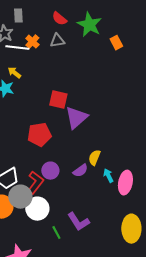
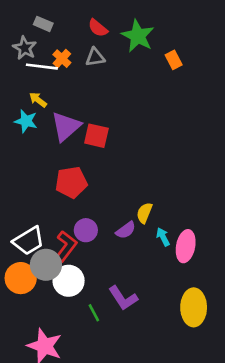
gray rectangle: (18, 16) -> (43, 24), turned -64
purple triangle: (76, 118) -> (66, 126), moved

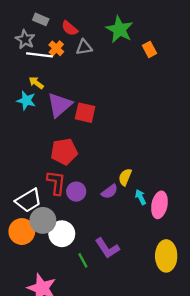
red semicircle: (98, 28) -> (70, 28), moved
red L-shape: (66, 246) -> (56, 183), moved, turned -30

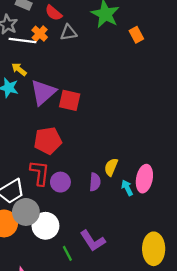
purple semicircle: (110, 192) -> (95, 182), turned -49
pink ellipse: (159, 205) -> (144, 179), moved

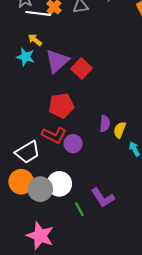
red square: (70, 100) -> (82, 68), turned 30
red L-shape: (40, 173) -> (54, 135), turned 110
purple semicircle: (95, 182) -> (105, 124), moved
gray circle: (26, 212) -> (40, 189), moved

